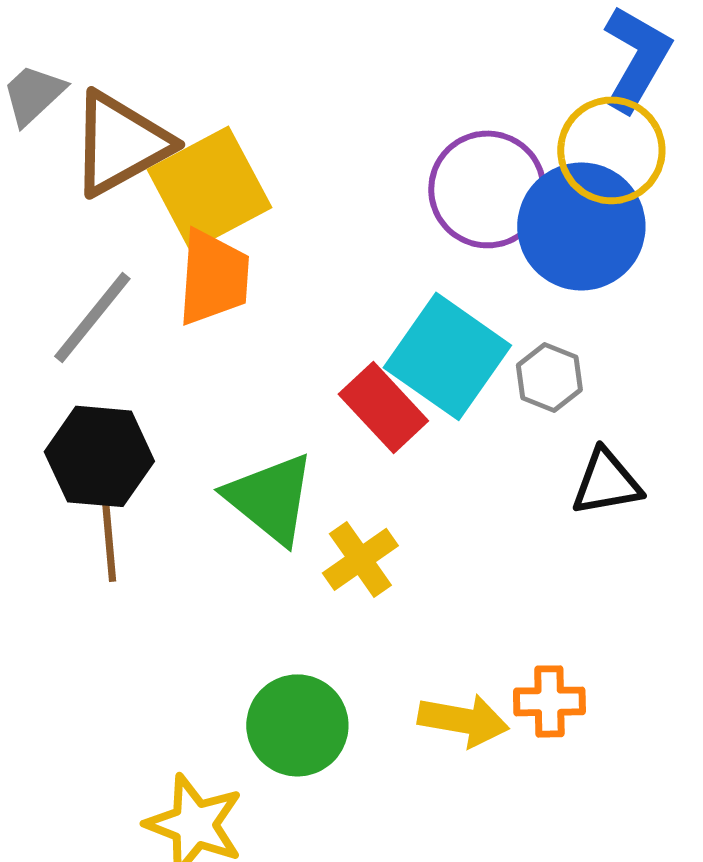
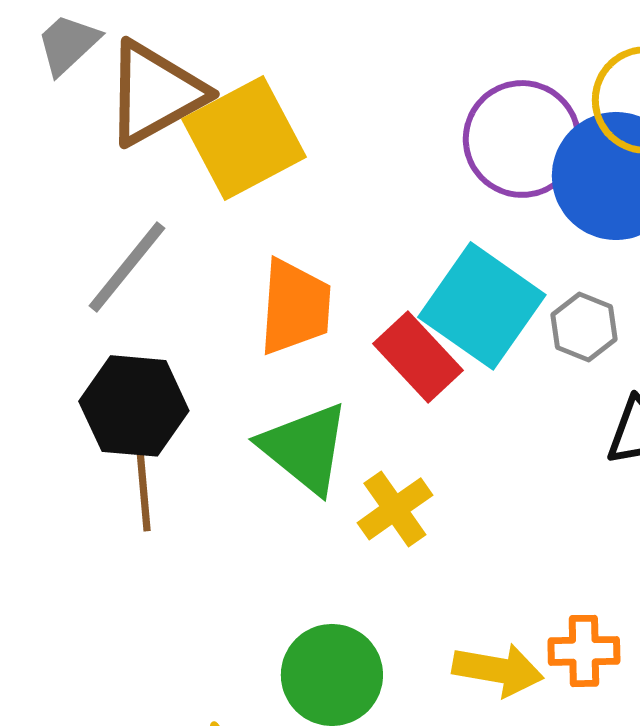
orange trapezoid: (213, 277) -> (295, 307), moved

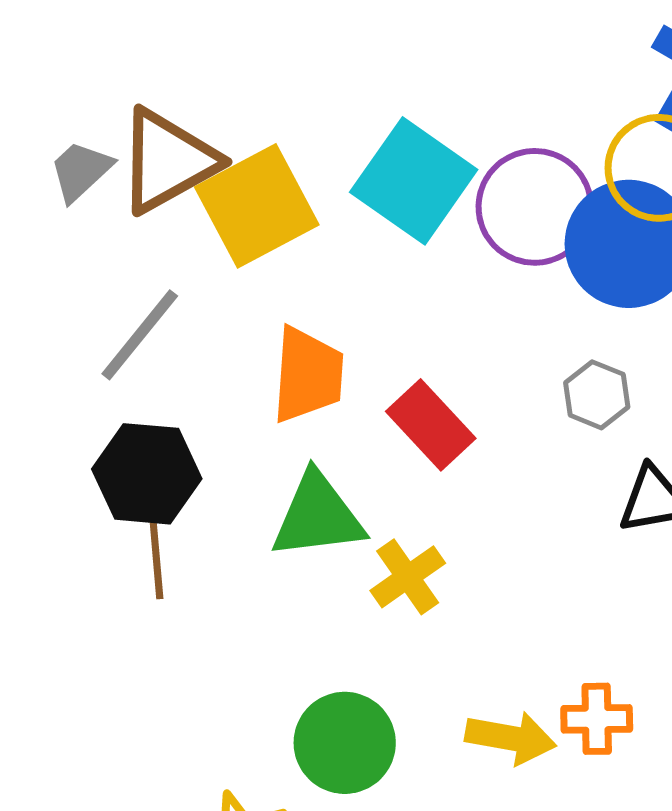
gray trapezoid: (68, 44) -> (81, 171), moved
cyan square: (482, 306) -> (414, 181), moved
green triangle: (305, 448) -> (318, 516), turned -46

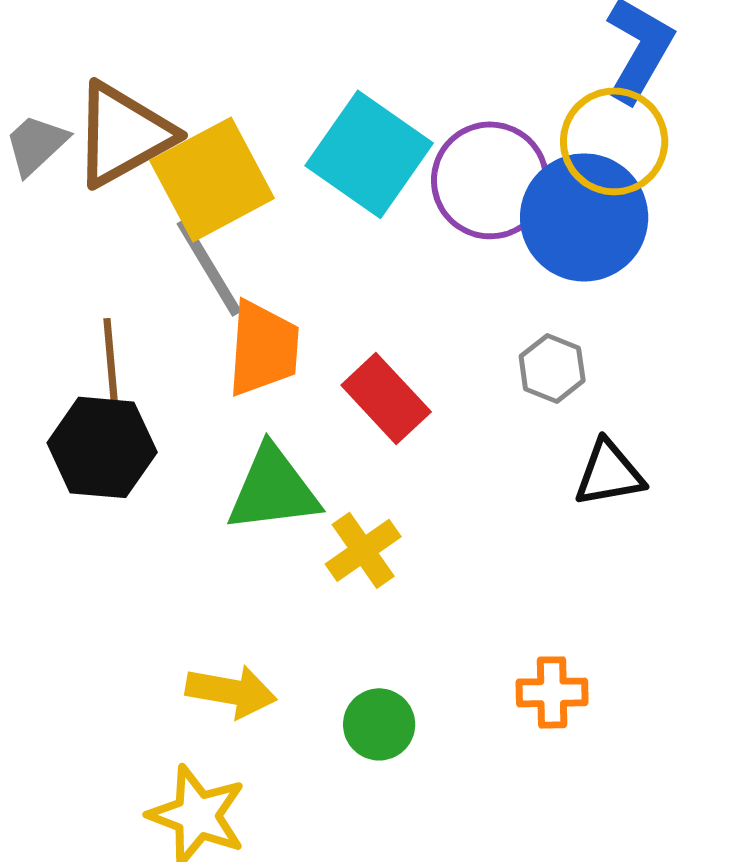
gray line: (140, 335) -> (209, 267), moved, turned -70
brown line: (156, 551) -> (111, 366), moved
yellow arrow: (511, 738) -> (231, 691), moved
green circle: (345, 743) -> (379, 724), moved, size x0.7

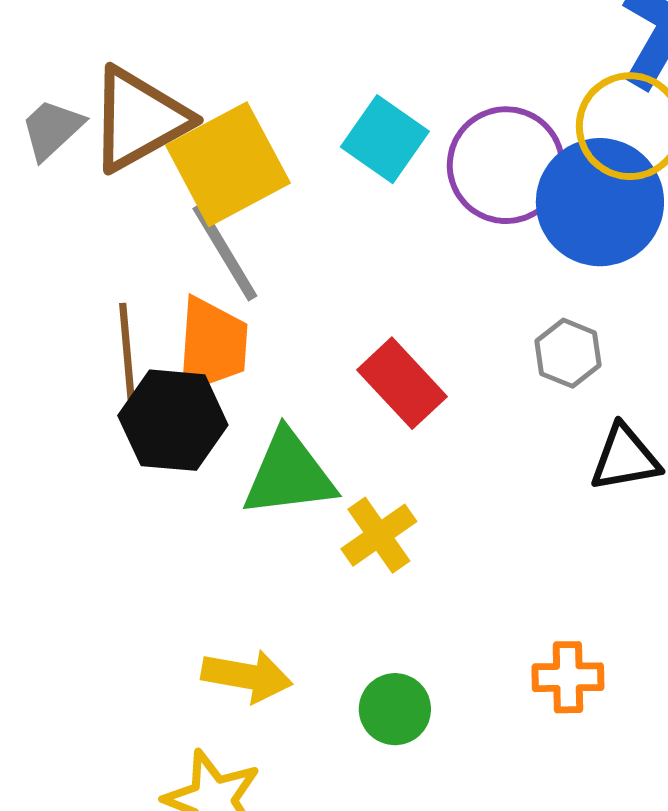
cyan square: (369, 154) -> (385, 139), size x0.7
orange trapezoid: (263, 348) -> (212, 345), moved
black hexagon: (102, 447) -> (173, 420), moved

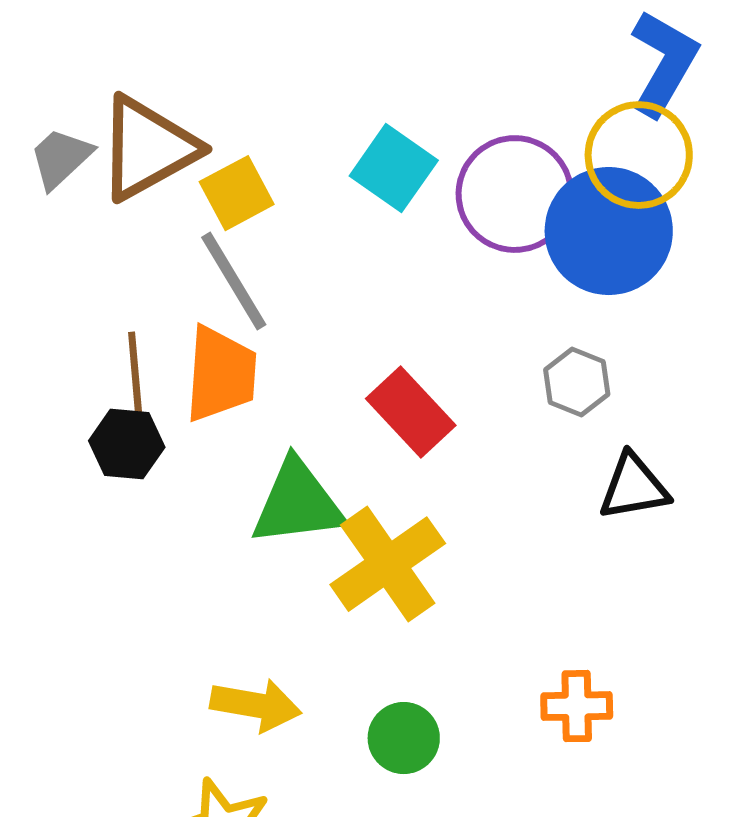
yellow square: (228, 164) -> (237, 193), size x0.6
black hexagon: (173, 420) -> (127, 444), moved, size x0.7
yellow cross: (379, 535) -> (388, 564), size x1.5

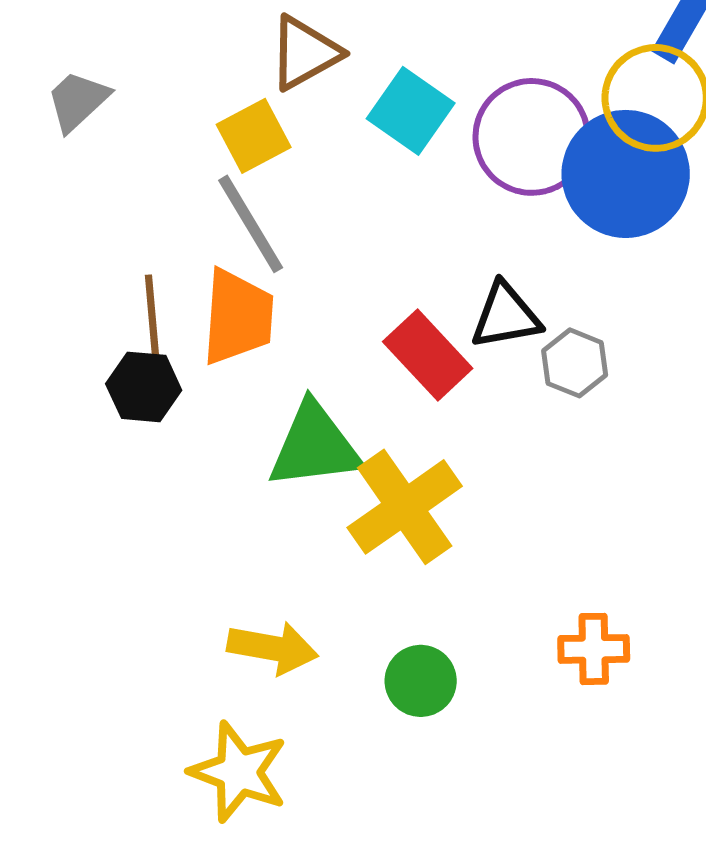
brown triangle: (148, 148) -> (305, 53), moved, size x0.7
gray hexagon: (577, 382) -> (575, 363), moved
black triangle: (634, 487) -> (506, 316), moved

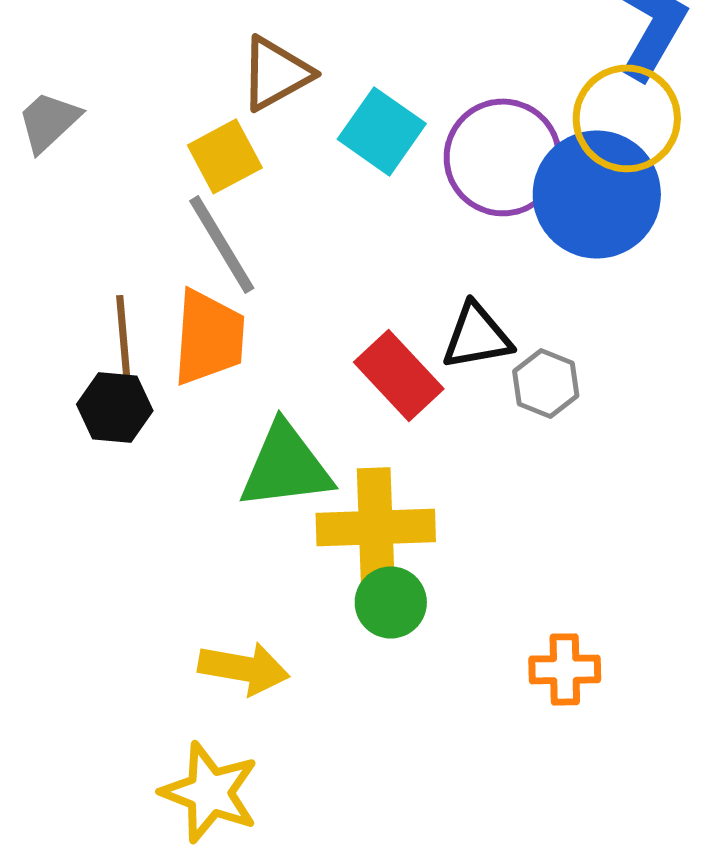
yellow cross: (405, 507) -> (376, 527), turned 33
green circle: (421, 681) -> (391, 602), moved

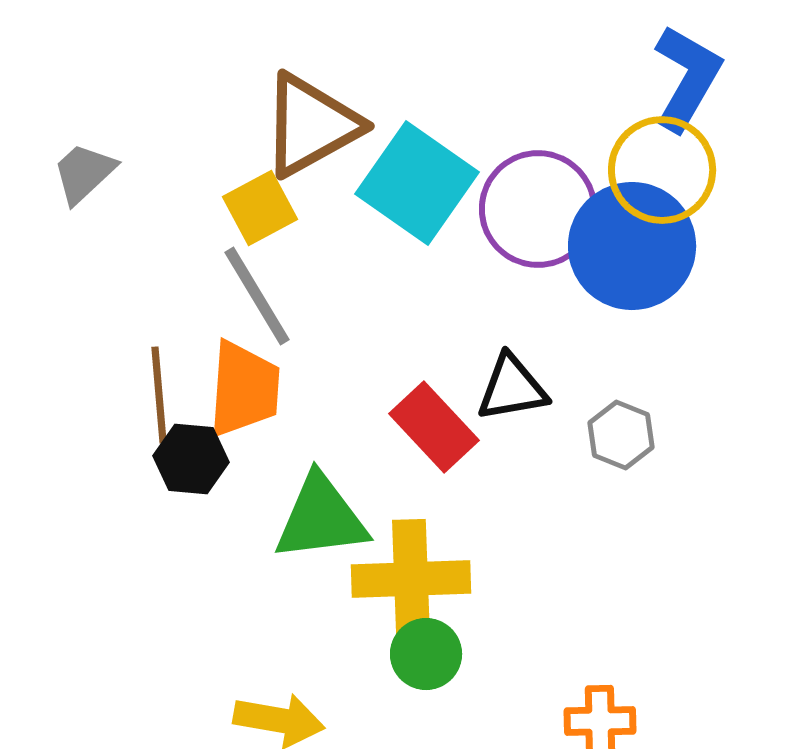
brown triangle: (276, 73) -> (311, 125), size x1.4
cyan square: (382, 131) -> (417, 183), size x1.4
gray hexagon: (546, 383) -> (621, 435), moved
black hexagon: (115, 407) -> (191, 459), moved

